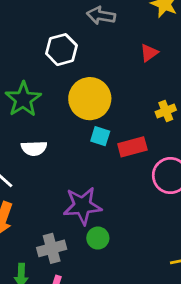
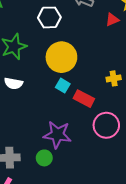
red triangle: (149, 53) -> (112, 20), moved
red rectangle: (132, 147) -> (84, 99), turned 30
purple star: (82, 206) -> (57, 135), moved

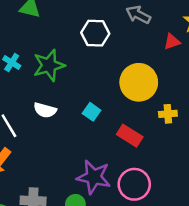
yellow circle: (61, 57) -> (139, 82), moved
cyan square: (63, 86) -> (92, 112), moved
pink circle: (106, 125) -> (134, 184), moved

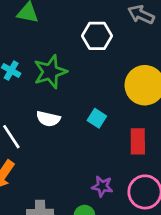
red rectangle: (130, 136) -> (138, 141), turned 60
purple star: (94, 177) -> (102, 186), size x0.6

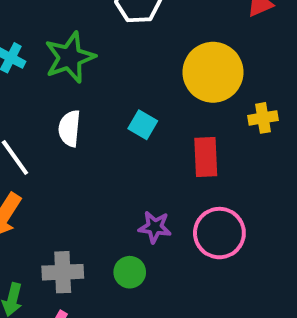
white semicircle: (48, 119) -> (69, 128), turned 85

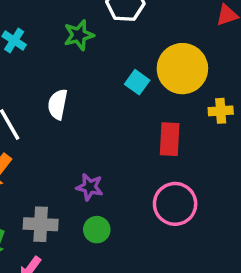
green star: (70, 57) -> (79, 35), moved, size x0.7
cyan square: (143, 125) -> (137, 82), moved
purple star: (155, 227) -> (90, 187), moved

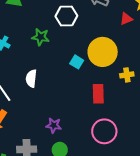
green star: (79, 35) -> (41, 37), turned 30

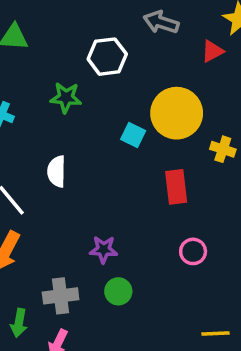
yellow cross: (127, 75) -> (223, 149), turned 32
pink circle: (104, 131) -> (193, 251), size x0.6

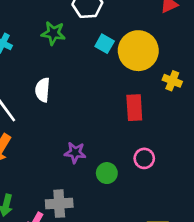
cyan square: (133, 135) -> (105, 44), moved
green circle: (118, 291) -> (107, 173), moved
gray cross: (61, 296) -> (59, 204), moved

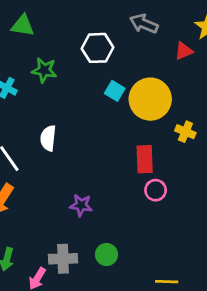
green star: (53, 33) -> (44, 70), moved
pink circle: (144, 158) -> (156, 190), moved
green circle: (107, 173) -> (106, 255), moved

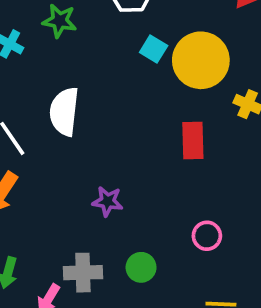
white semicircle: (48, 138) -> (64, 112), size x1.4
pink circle: (156, 190) -> (207, 236), moved

